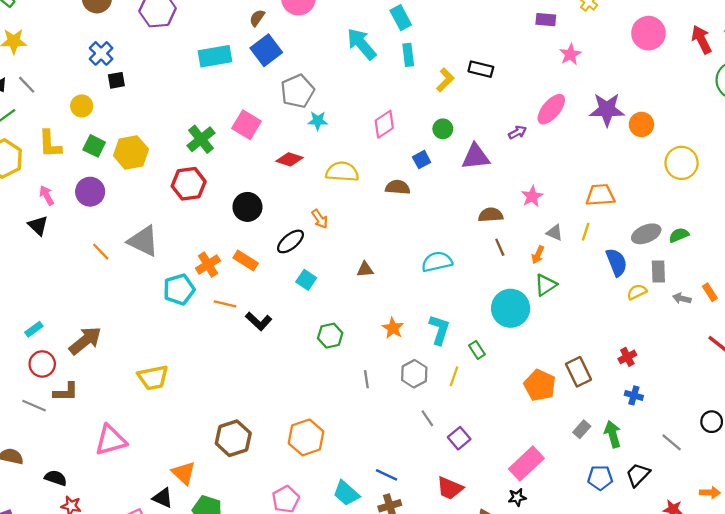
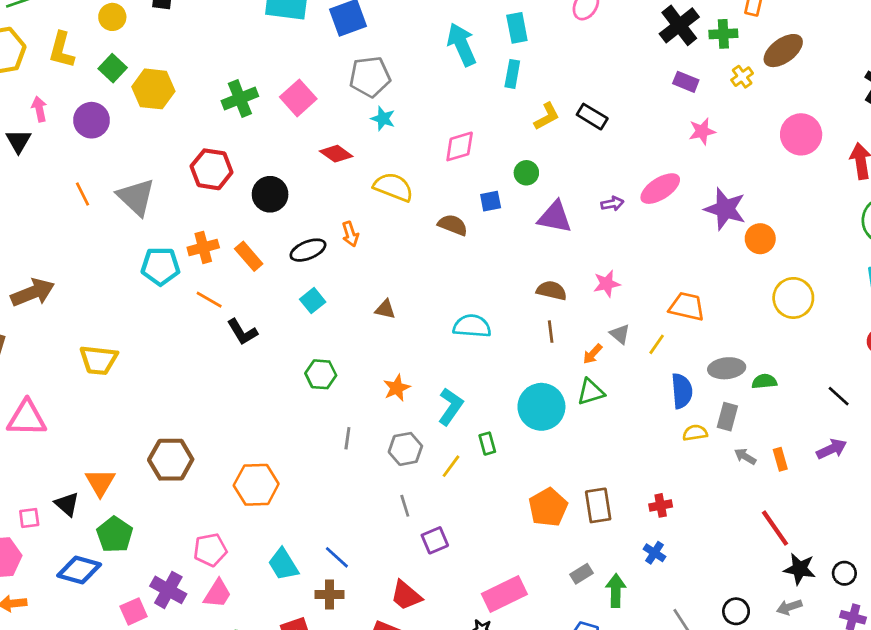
red hexagon: (189, 184) -> (212, 169), moved

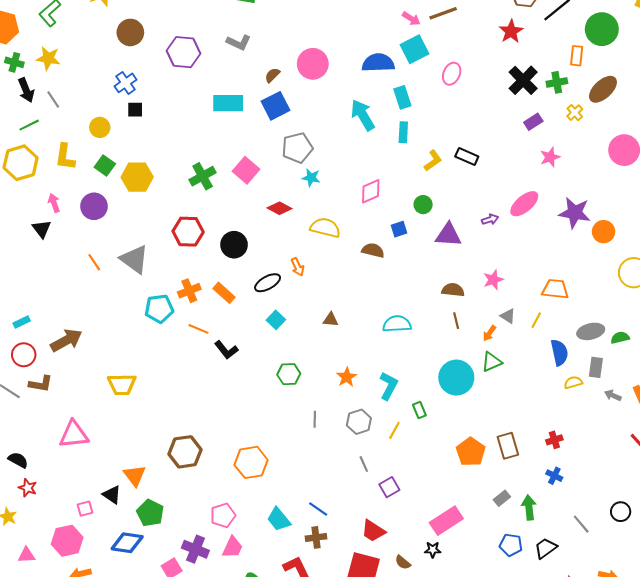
purple rectangle: (686, 82) -> (533, 122), turned -48

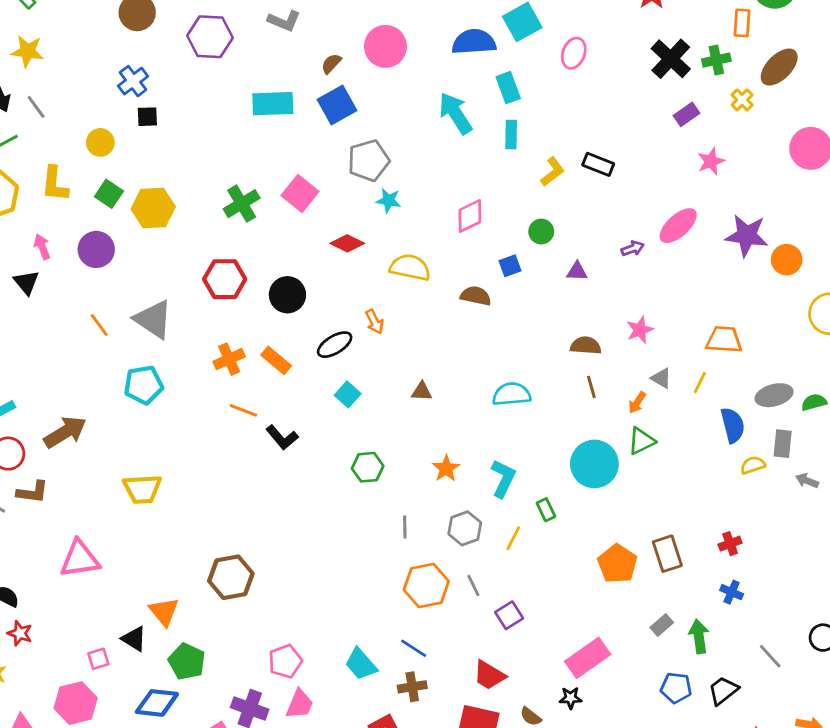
purple triangle: (448, 235) -> (577, 271), size x0.6
cyan pentagon: (159, 309) -> (144, 385), moved
orange hexagon: (251, 462) -> (426, 585), moved

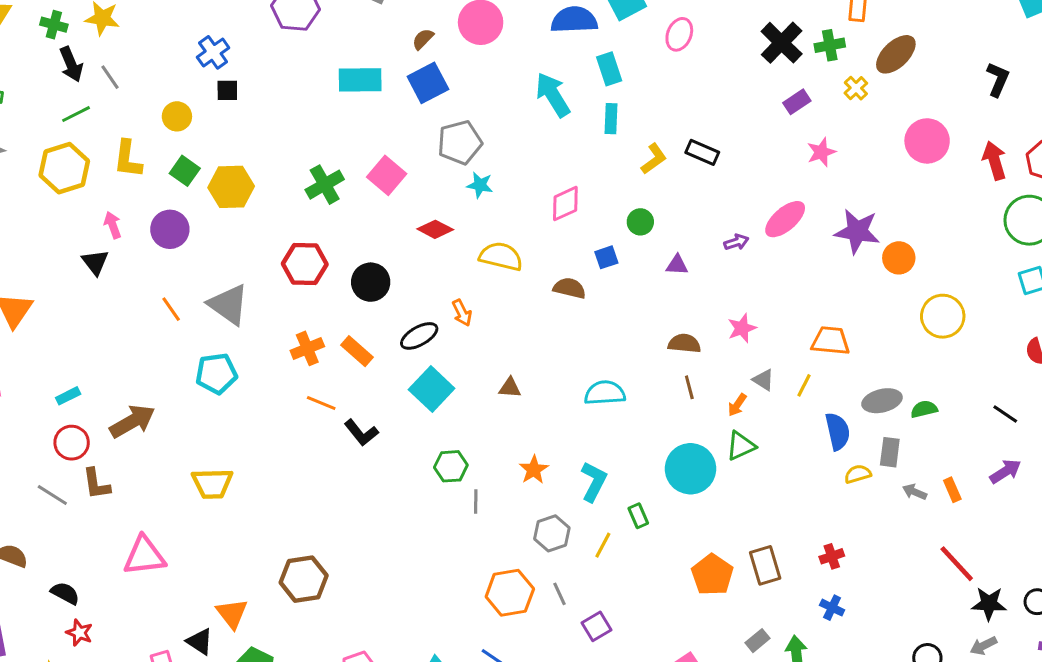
cyan square: (348, 394) -> (432, 389), size x1.6
brown L-shape: (32, 492) -> (96, 484), turned 72
gray line: (405, 527) -> (476, 502), moved

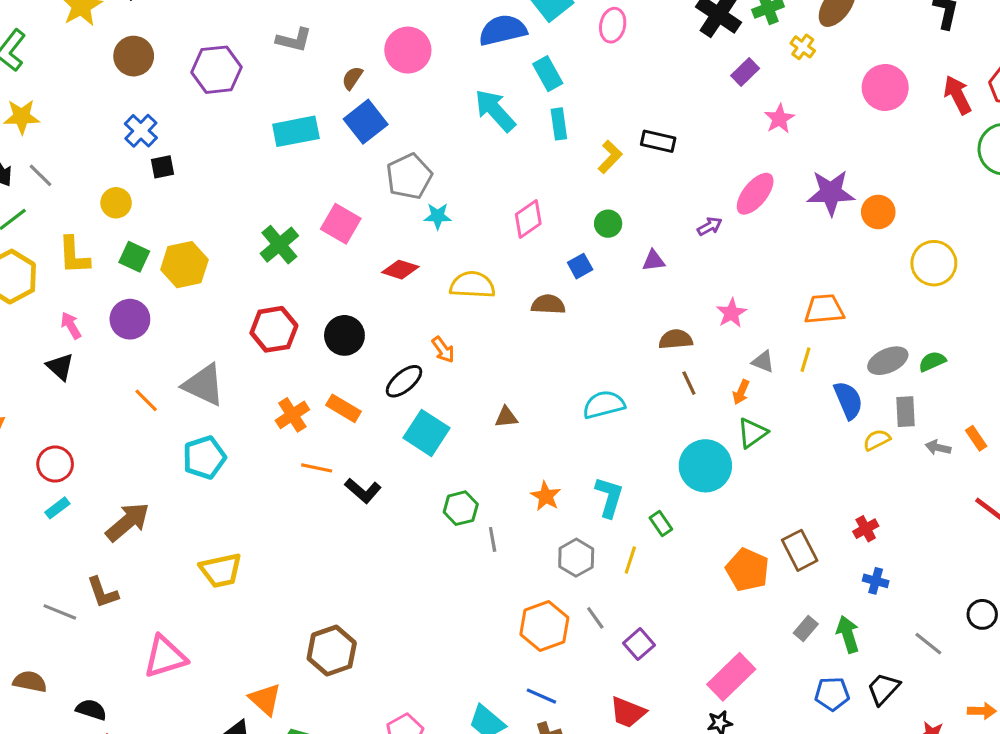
red circle: (72, 443) -> (55, 464), moved

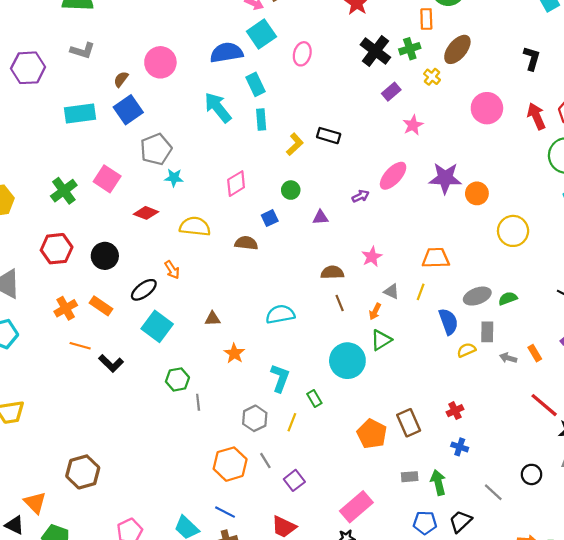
orange star: (546, 496) -> (234, 353), moved
gray rectangle: (806, 628) -> (410, 477), turned 42

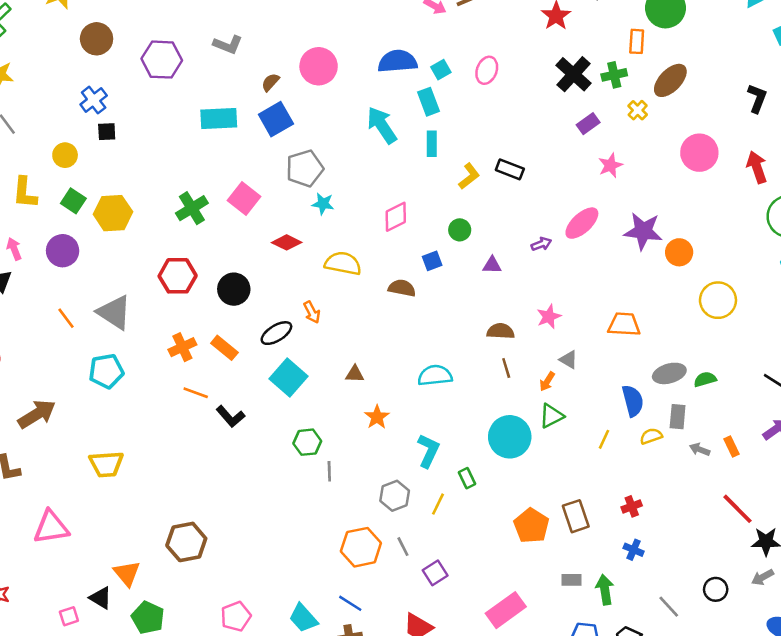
cyan square: (261, 34) -> (441, 70), moved, size x0.6
yellow line: (421, 292) -> (604, 439), moved

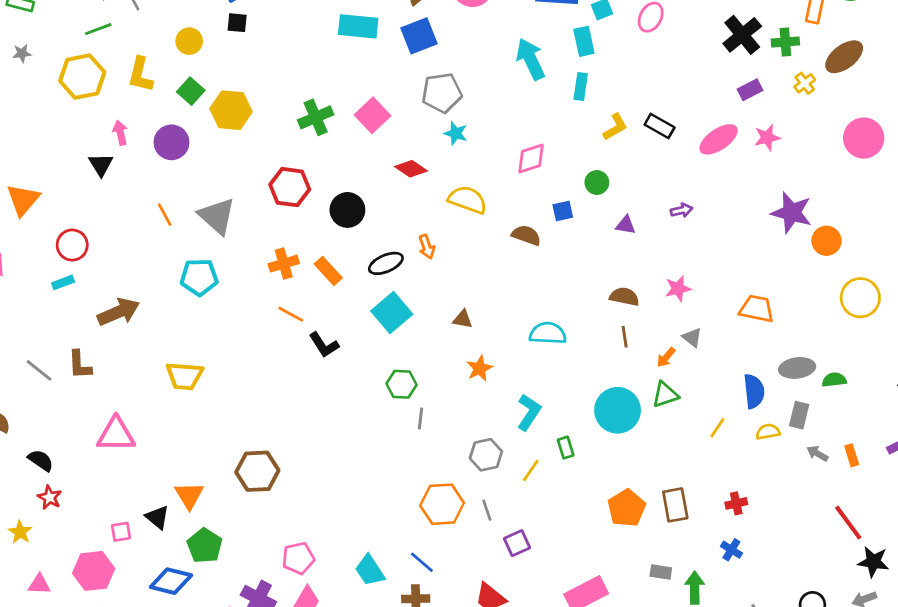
pink ellipse: (582, 223) -> (719, 139), moved

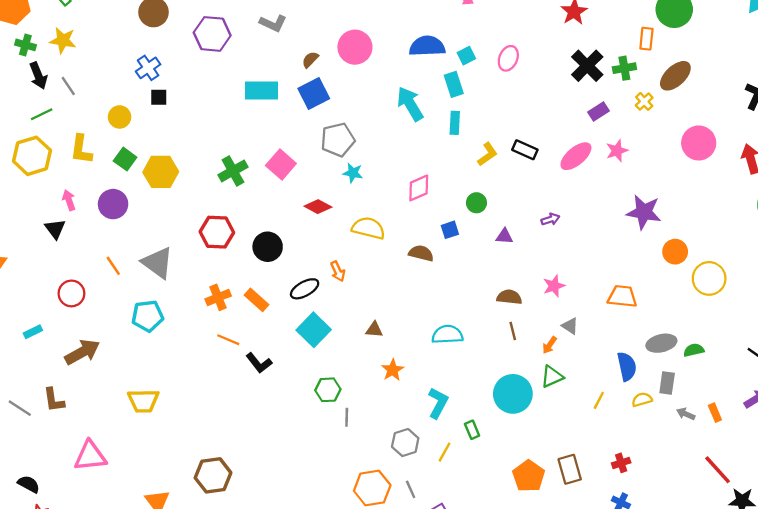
orange circle: (826, 241) -> (675, 252), moved
red circle: (72, 245) -> (71, 293), moved

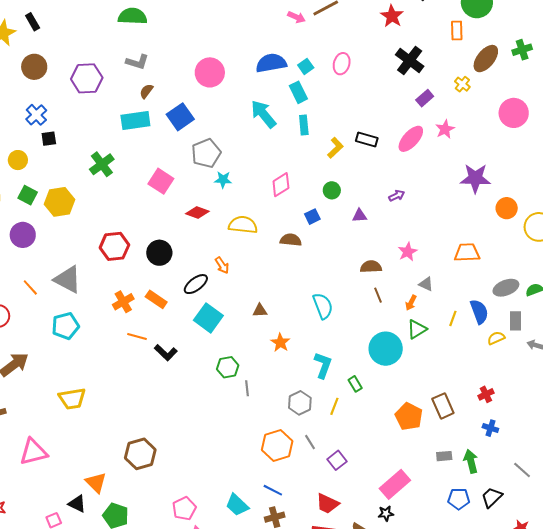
brown semicircle: (310, 60) -> (146, 91), moved
green cross: (624, 68) -> (522, 50), moved
green cross: (233, 171) -> (102, 164), moved
cyan semicircle: (447, 335) -> (323, 306), turned 80
yellow line: (599, 400) -> (453, 318), moved

